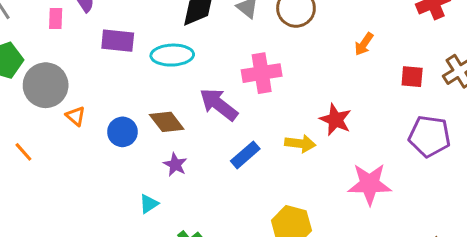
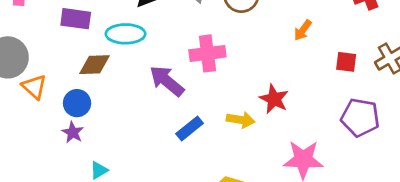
orange triangle: (76, 116) -> (34, 87), size x1.4
brown diamond: (167, 122) -> (94, 65), moved, turned -56
purple star: (175, 165) -> (73, 132), moved

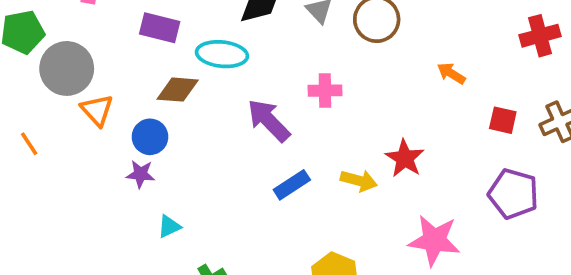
orange arrow: (303, 30) -> (451, 73), turned 80
pink cross: (207, 53) -> (325, 91), size x0.7
purple star: (73, 132) -> (140, 174), turned -30

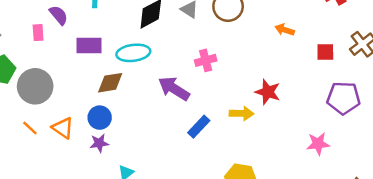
orange triangle: (97, 110) -> (63, 128), moved
orange line: (29, 144) -> (30, 128), moved
pink star: (434, 240) -> (318, 144), moved, size x0.7

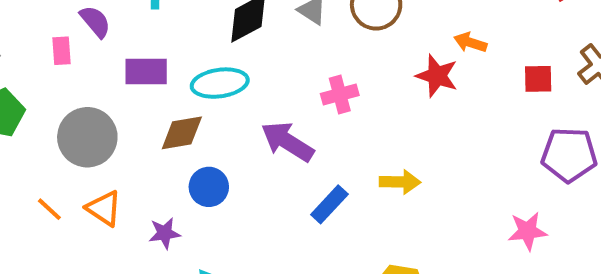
gray circle: (35, 86) -> (87, 137), moved
red star: (268, 92) -> (437, 76), moved
blue circle: (100, 118) -> (209, 187), moved

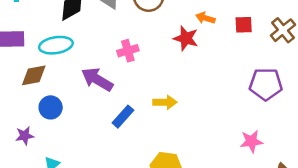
red square: (538, 79) -> (244, 25), moved
pink star: (527, 231) -> (251, 141), moved

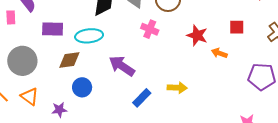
orange arrow: (205, 18) -> (219, 53), moved
red square: (244, 25) -> (237, 27), moved
pink cross: (128, 51) -> (150, 29), moved, turned 36

